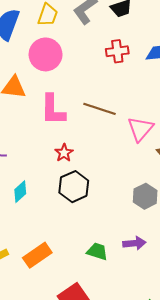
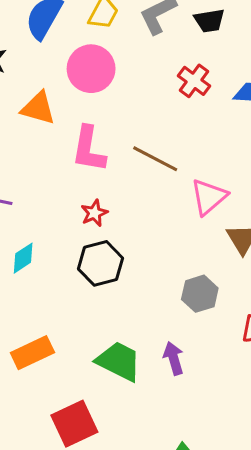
red cross: (117, 51) -> (194, 81), turned 35
purple arrow: (134, 243) -> (174, 358), turned -110
green trapezoid: (97, 251) -> (119, 361), size x1.5

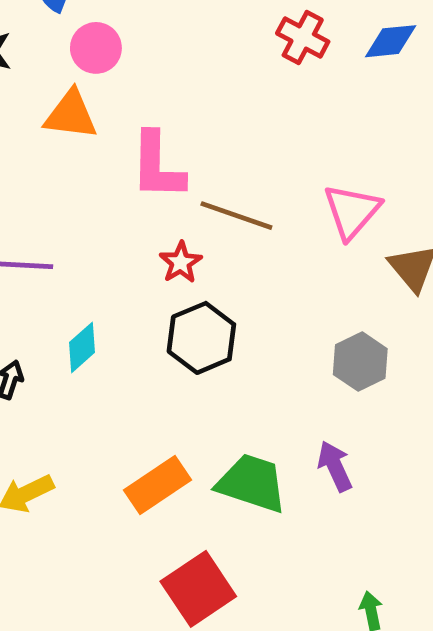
pink circle: (91, 69) -> (96, 48), moved, size x0.7
brown line: (155, 159) -> (236, 216), moved
orange rectangle: (32, 353) -> (158, 485), moved

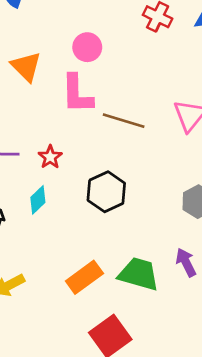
pink circle: (96, 48) -> (87, 47), moved
orange triangle: (71, 115) -> (26, 67), turned 40
red star: (181, 262) -> (50, 157), moved

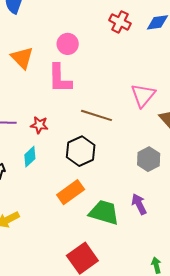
brown line: (124, 121) -> (97, 115), moved
red star: (50, 157) -> (39, 125), turned -30
orange rectangle: (84, 277) -> (71, 192), moved

